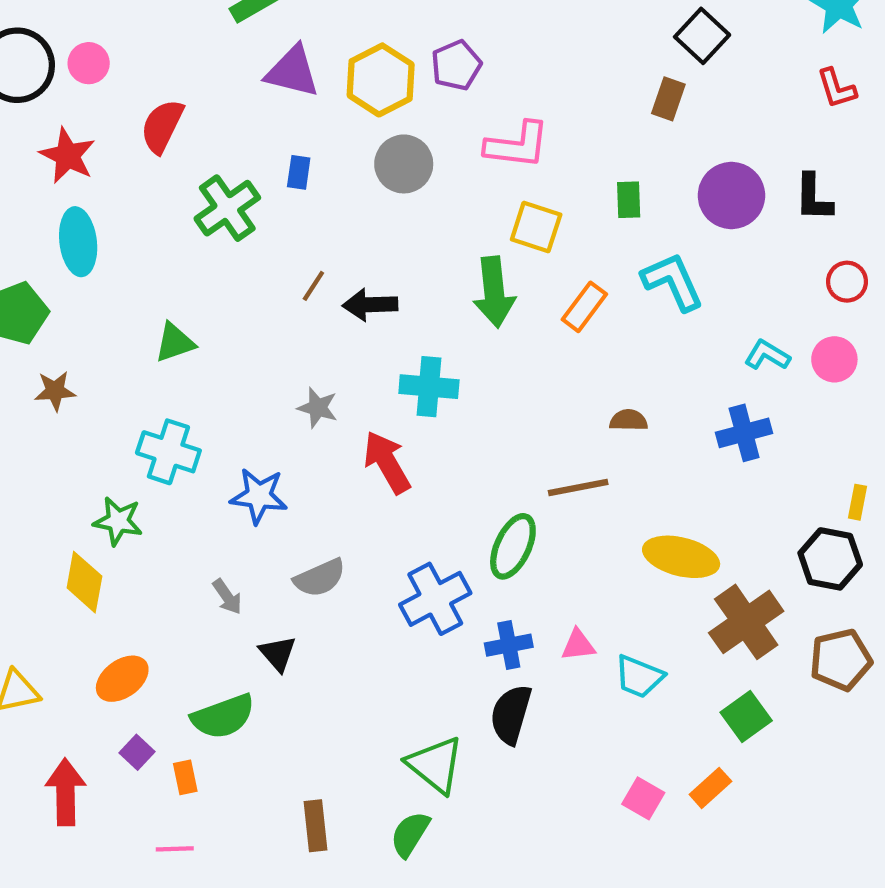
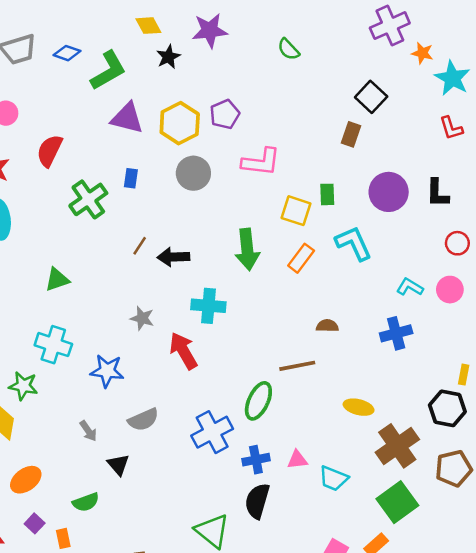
yellow square: (536, 227) -> (296, 211), moved
yellow ellipse: (681, 557) -> (359, 407), size x0.7
green semicircle: (223, 716) -> (86, 502), size x0.7
green square: (746, 716) -> (397, 502), size x1.4

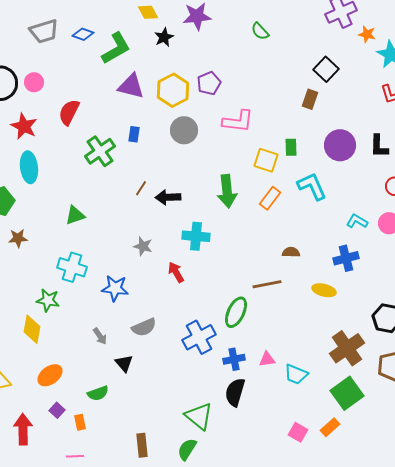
red arrow: (183, 351) -> (176, 272), size x0.7
yellow ellipse: (359, 407) -> (324, 290), moved

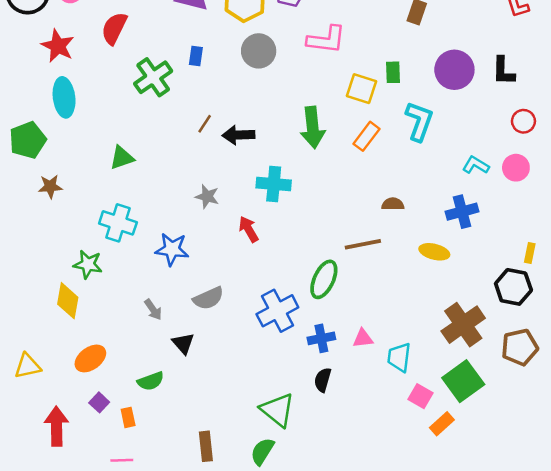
cyan L-shape: (312, 186) -> (419, 121), turned 44
cyan trapezoid: (296, 374) -> (399, 357), turned 75
black semicircle: (235, 392) -> (323, 380), size x0.7
pink square: (298, 432) -> (421, 396), moved

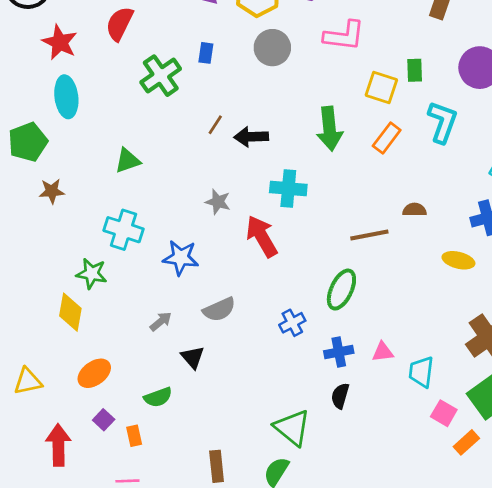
red arrow: (249, 229) -> (262, 236), size x1.5
brown line: (363, 244) -> (369, 235), moved
gray arrow: (153, 310) -> (161, 321), turned -95
blue cross: (277, 311) -> (292, 323), size x0.6

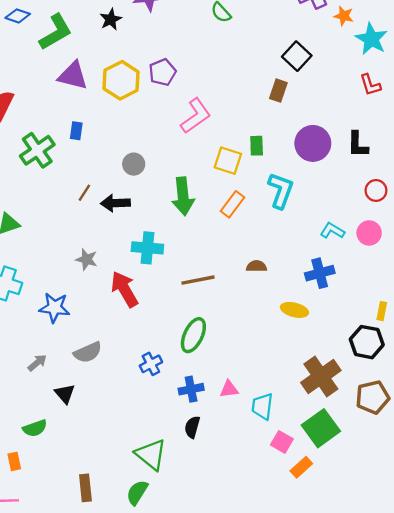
pink L-shape: (344, 36) -> (196, 116), turned -42
gray circle: (272, 48) -> (134, 164), moved, size x0.7
brown line: (369, 235) -> (198, 280), moved

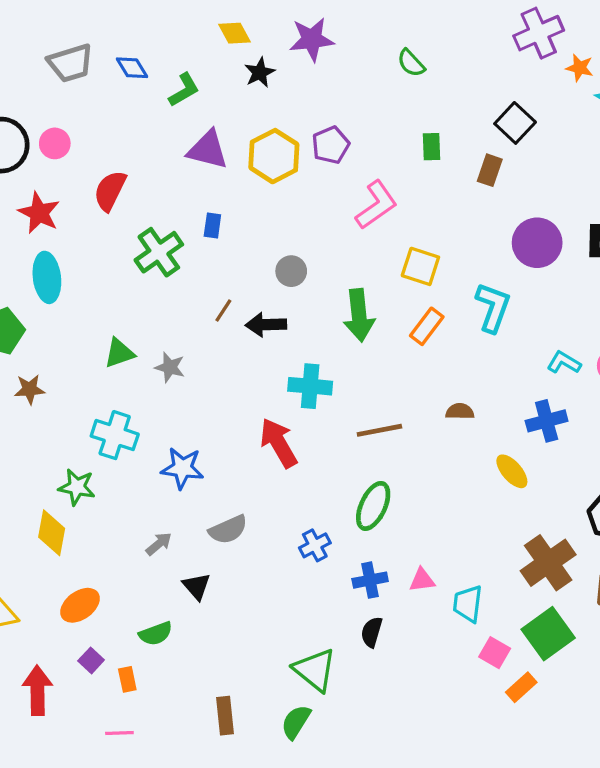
blue diamond: (18, 16) -> (132, 68), turned 40
green L-shape: (56, 32) -> (184, 90), size x0.7
green rectangle: (257, 146) -> (431, 147), moved
gray star: (87, 259) -> (170, 367), moved
yellow ellipse: (294, 310) -> (512, 471), turned 35

